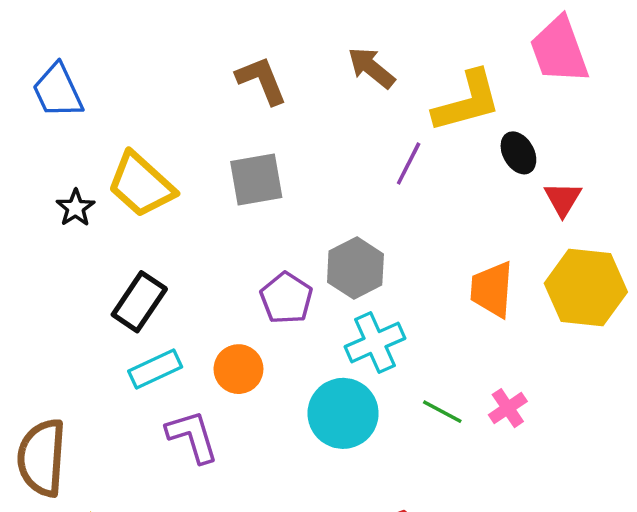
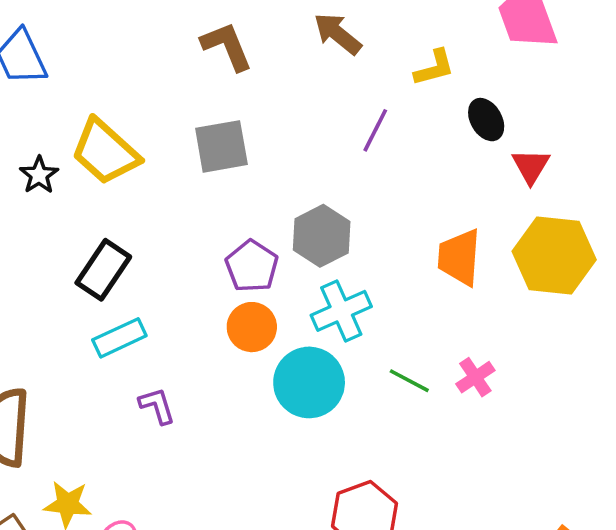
yellow L-shape: (467, 101) -> (434, 68), size x0.6
orange circle: (238, 369) -> (252, 327), moved
purple L-shape: (192, 436) -> (157, 406), size x0.7

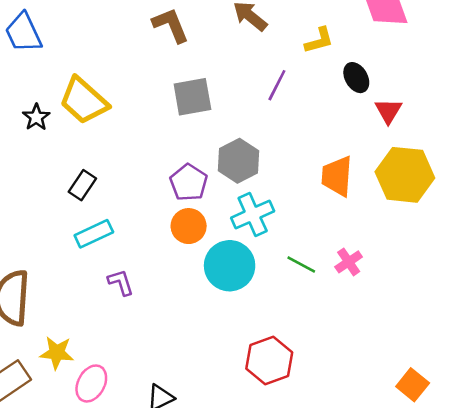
gray square: (221, 146) -> (192, 97), moved
black rectangle: (103, 270) -> (82, 185), size x0.7

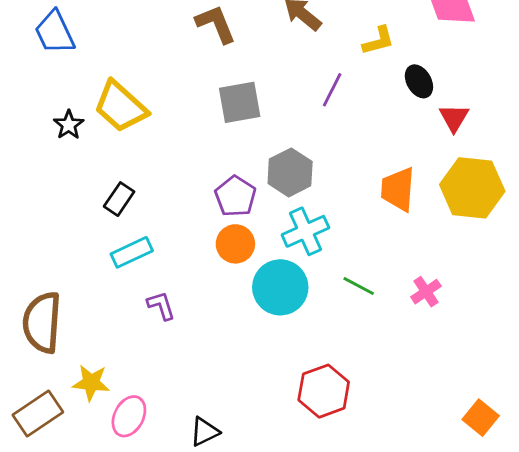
pink cross: (349, 262) -> (426, 292), moved

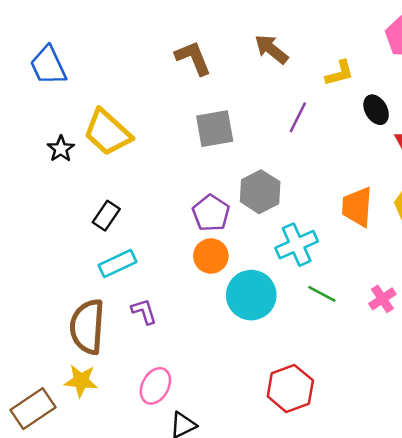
cyan cross: (305, 231) -> (297, 245), moved
brown semicircle: (42, 322) -> (87, 327), moved
pink ellipse: (129, 416) -> (155, 386), moved

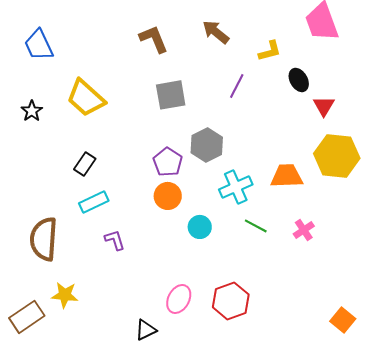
black star: (61, 149) -> (32, 111), moved
orange trapezoid: (357, 207) -> (287, 176), moved, turned 84
cyan circle: (251, 295) -> (200, 227), size x0.6
brown semicircle: (87, 327) -> (44, 239), moved
pink ellipse: (155, 386) -> (179, 299), moved

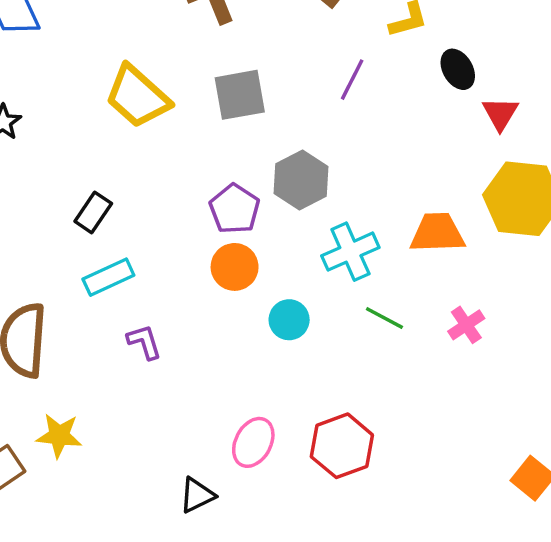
yellow trapezoid: (86, 98) -> (137, 97), moved

